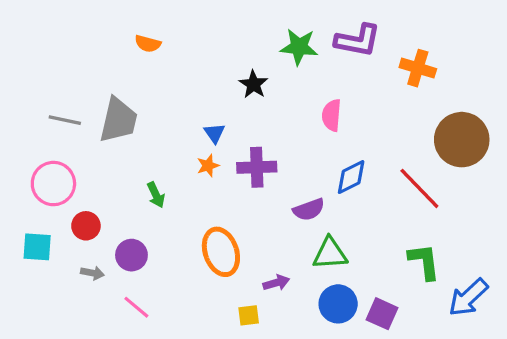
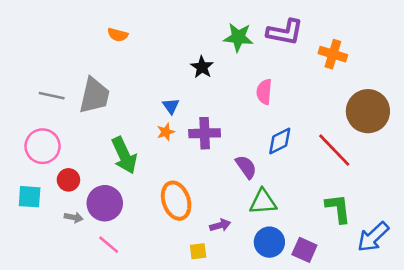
green arrow: (156, 195) -> (124, 155), size x1.8
purple semicircle: (309, 210) -> (246, 167), turned -105
purple circle: (131, 255) -> (105, 203), size x1.4

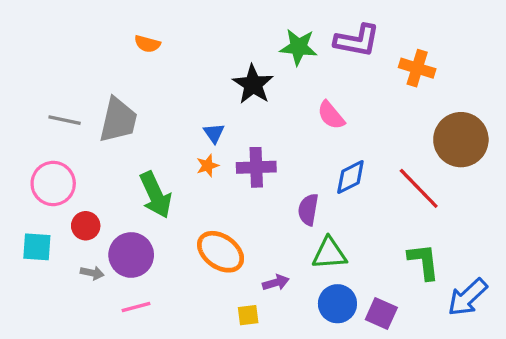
black star: (202, 67) -> (253, 84), size x1.4
pink semicircle: (264, 92) -> (331, 115), turned -45
purple semicircle: (246, 167) -> (308, 209), turned -135
orange ellipse: (176, 201) -> (221, 252), turned -36
pink line: (109, 245) -> (136, 307), turned -55

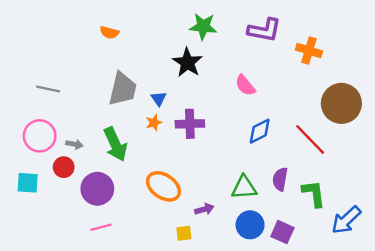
green star: (298, 47) -> (203, 26), moved
gray trapezoid: (118, 120) -> (123, 89), moved
purple semicircle: (308, 209) -> (280, 179), moved
gray arrow: (92, 273) -> (74, 144), moved

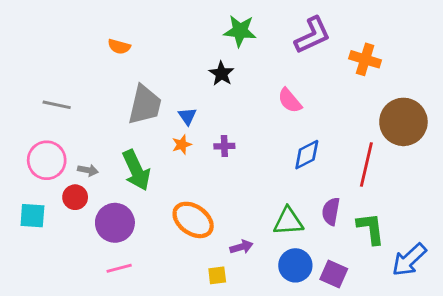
purple L-shape: (264, 30) -> (312, 35), turned -36
orange semicircle: (109, 32) -> (119, 47), moved
black star: (188, 63) -> (222, 74), size x0.7
purple cross: (190, 124) -> (224, 146), size x0.6
red line: (310, 139) -> (366, 165), turned 57

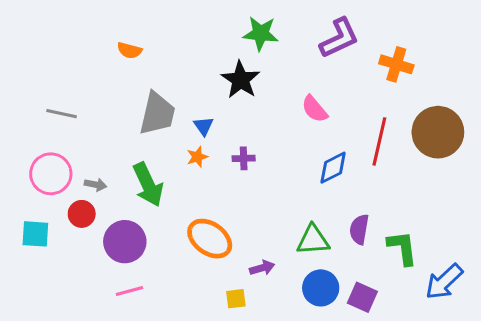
black star: (222, 74) -> (240, 80), size x1.4
red line: (366, 165) -> (379, 141), moved

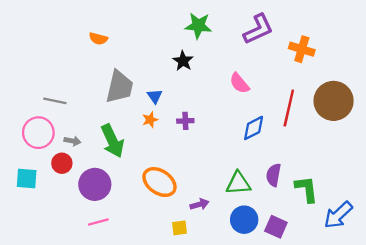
black star: (240, 80) -> (183, 61), size x0.7
gray line: (62, 114) -> (55, 101), moved

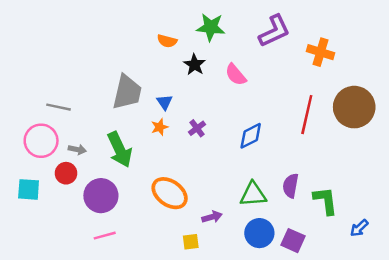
orange semicircle: (98, 39) -> (167, 41), moved
pink semicircle: (239, 83) -> (236, 75), moved
purple cross: (185, 121) -> (197, 128), turned -35
blue diamond: (254, 128) -> (251, 136), moved
blue arrow: (338, 215) -> (359, 228), size x0.6

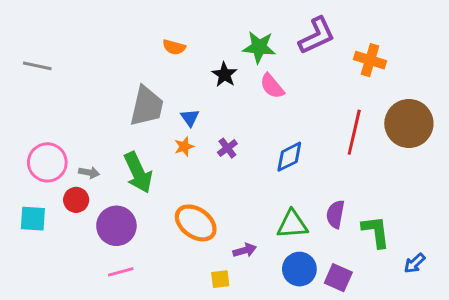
green star: (211, 27) -> (259, 47), moved
orange semicircle: (167, 41) -> (174, 47), moved
gray line: (59, 107) -> (37, 66), moved

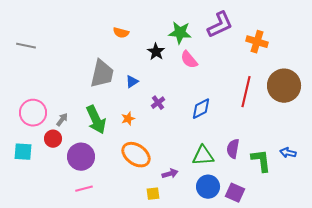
blue triangle: (190, 118) -> (132, 82), turned 32
orange star: (184, 147) -> (128, 119), moved
gray arrow: (89, 173) -> (62, 120), turned -64
blue arrow: (415, 263) -> (288, 153), moved, turned 56

